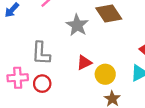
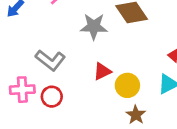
gray star: (77, 25) -> (94, 27), turned -30
gray L-shape: (41, 53) -> (50, 60), turned -55

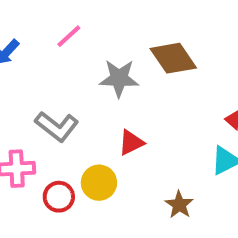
yellow circle: (127, 85) -> (99, 183), moved
red circle: (52, 97) -> (59, 197), moved

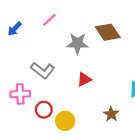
yellow circle: (99, 183) -> (65, 121), moved

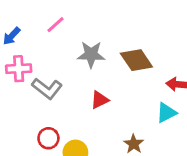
brown diamond: (108, 32) -> (136, 60), moved
pink cross: (20, 94) -> (19, 69), moved

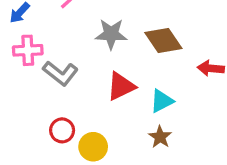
red triangle: (100, 100) -> (121, 86), size x1.4
cyan triangle: (166, 113) -> (162, 101), moved

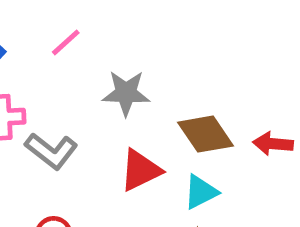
brown diamond: (163, 41) -> (205, 134), moved

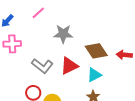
gray L-shape: (51, 151) -> (42, 66), moved

